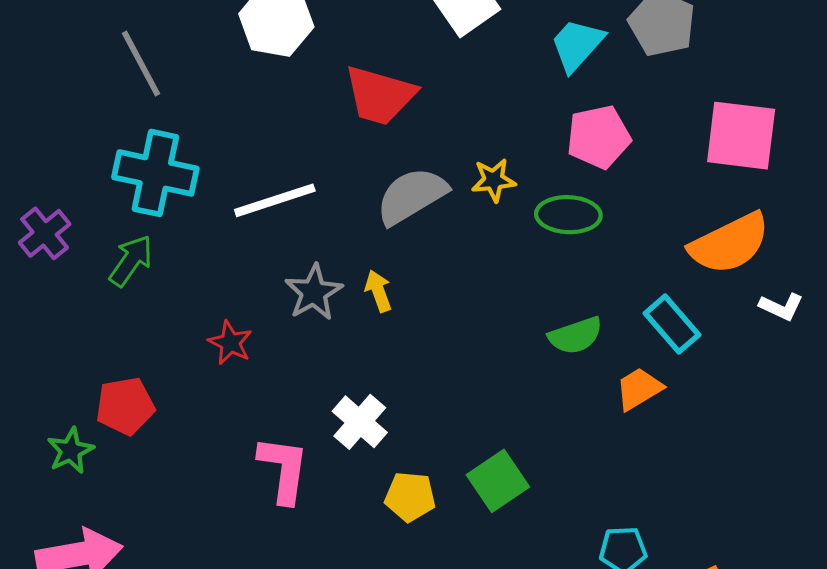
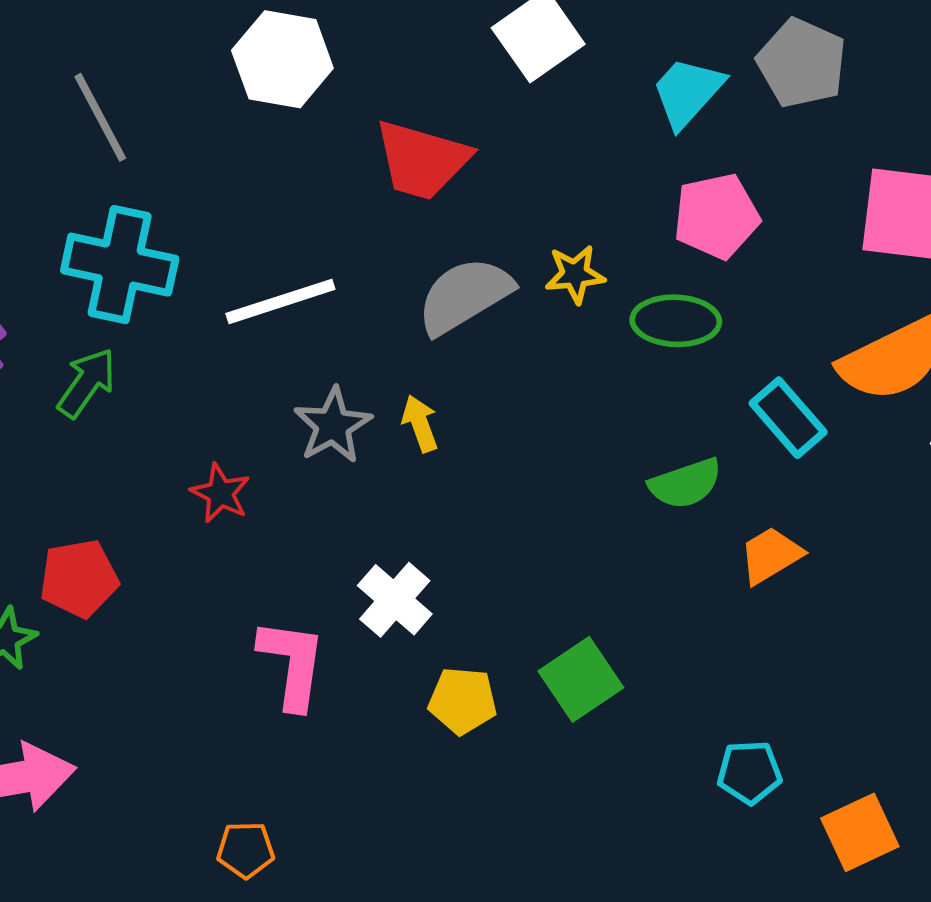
cyan rectangle: (672, 324) -> (788, 418), moved

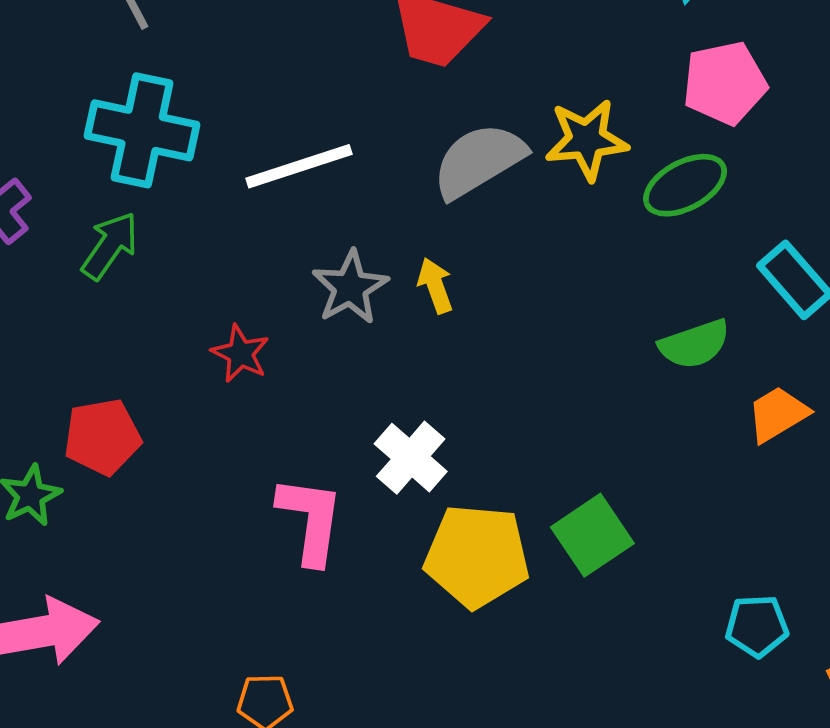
yellow star: (575, 274) -> (587, 140), size x1.4
green ellipse: (676, 321) -> (685, 185), turned -30
yellow pentagon: (463, 701) -> (477, 556), size x1.6

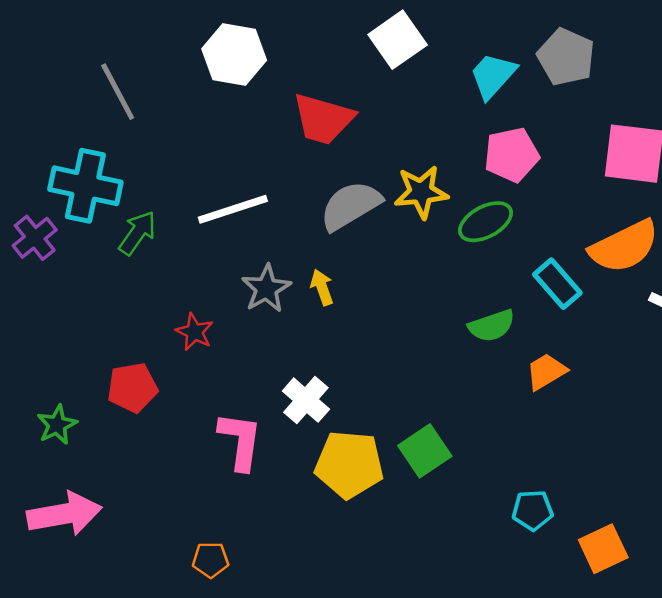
cyan cross: (142, 130) -> (85, 186), moved
green arrow: (110, 246) -> (137, 233), moved
red pentagon: (102, 437) -> (133, 388), moved

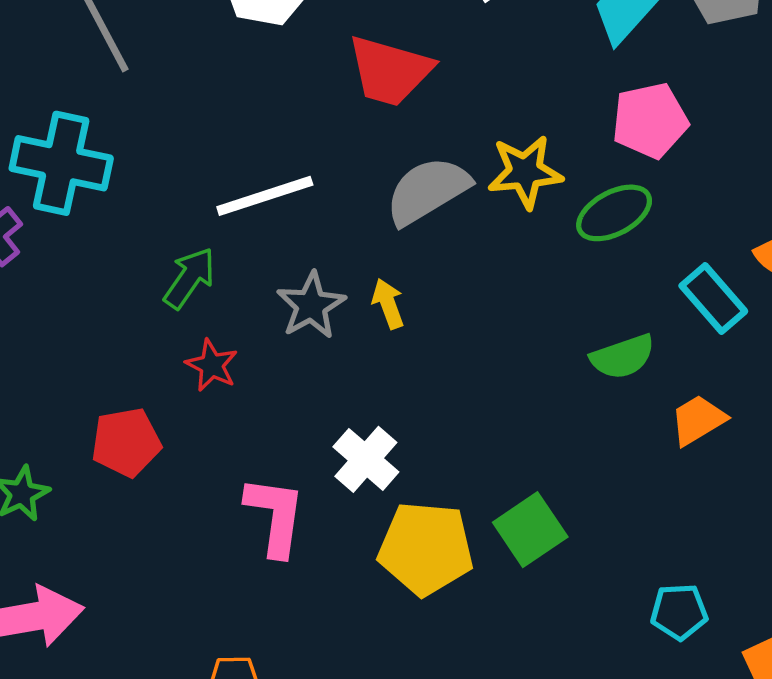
green arrow: (137, 233) -> (190, 278), moved

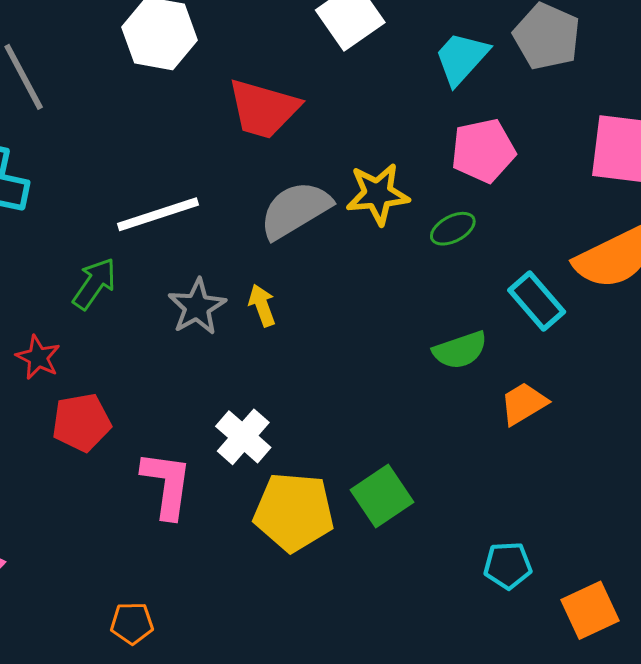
green ellipse: (614, 213) -> (453, 229), size x0.7
red star: (212, 365) -> (38, 357), moved
red pentagon: (126, 442) -> (81, 422), moved

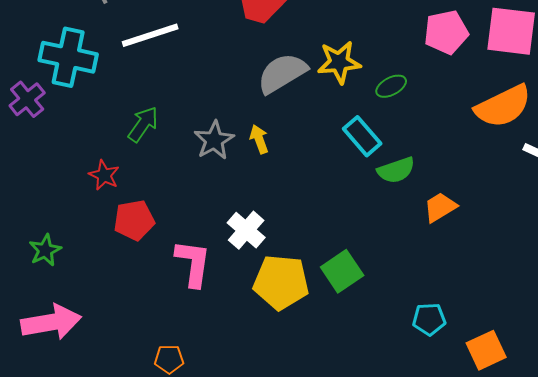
pink pentagon: (483, 151) -> (446, 32), moved
white line: (158, 214) -> (150, 35), moved
cyan rectangle: (537, 301) -> (362, 136), moved

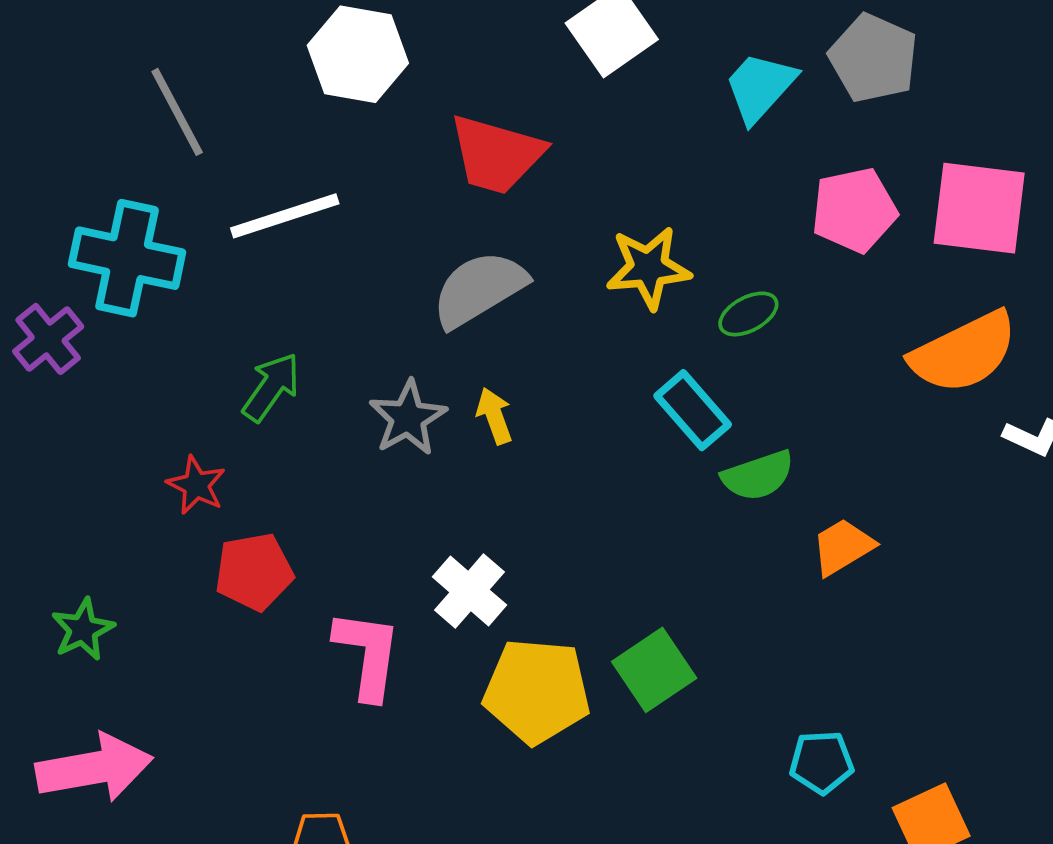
gray semicircle: (282, 73) -> (479, 289), moved

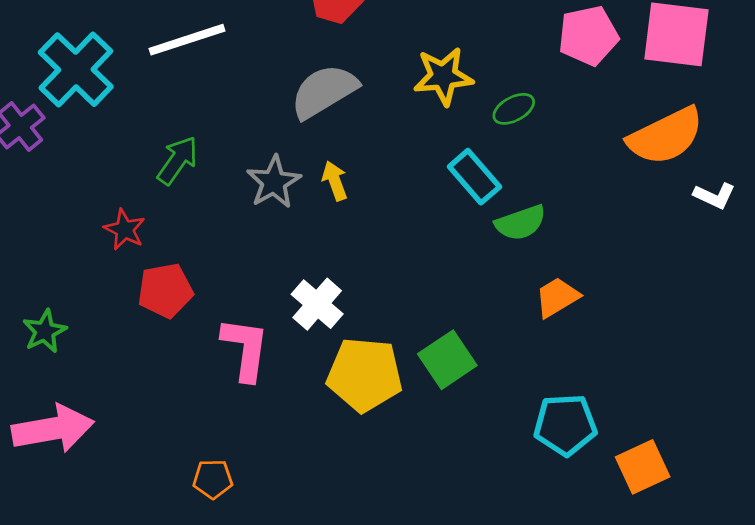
cyan cross: (127, 258) -> (76, 70), turned 32
orange trapezoid: (843, 547) -> (557, 297), moved
cyan pentagon: (821, 762) -> (565, 425), size x1.4

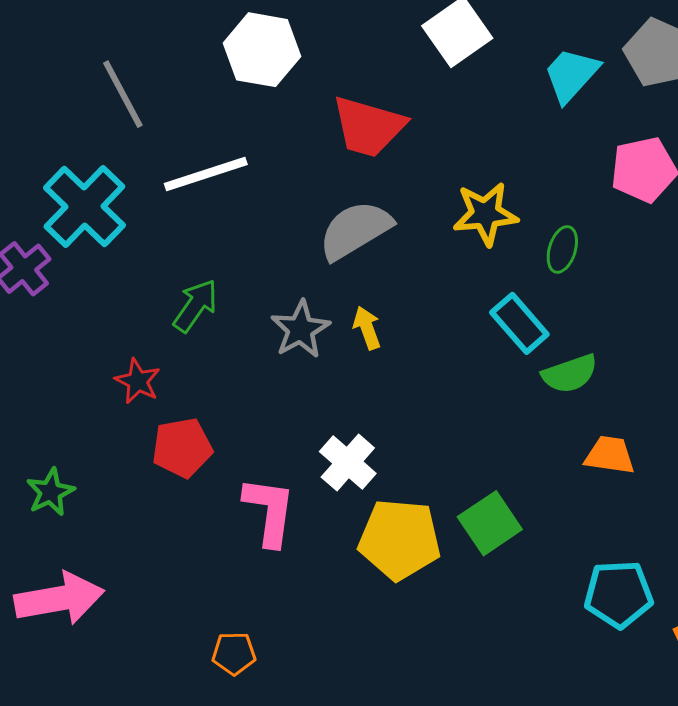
green ellipse: (514, 109) -> (562, 249), turned -45
orange trapezoid: (557, 297) -> (610, 455), turned 39

